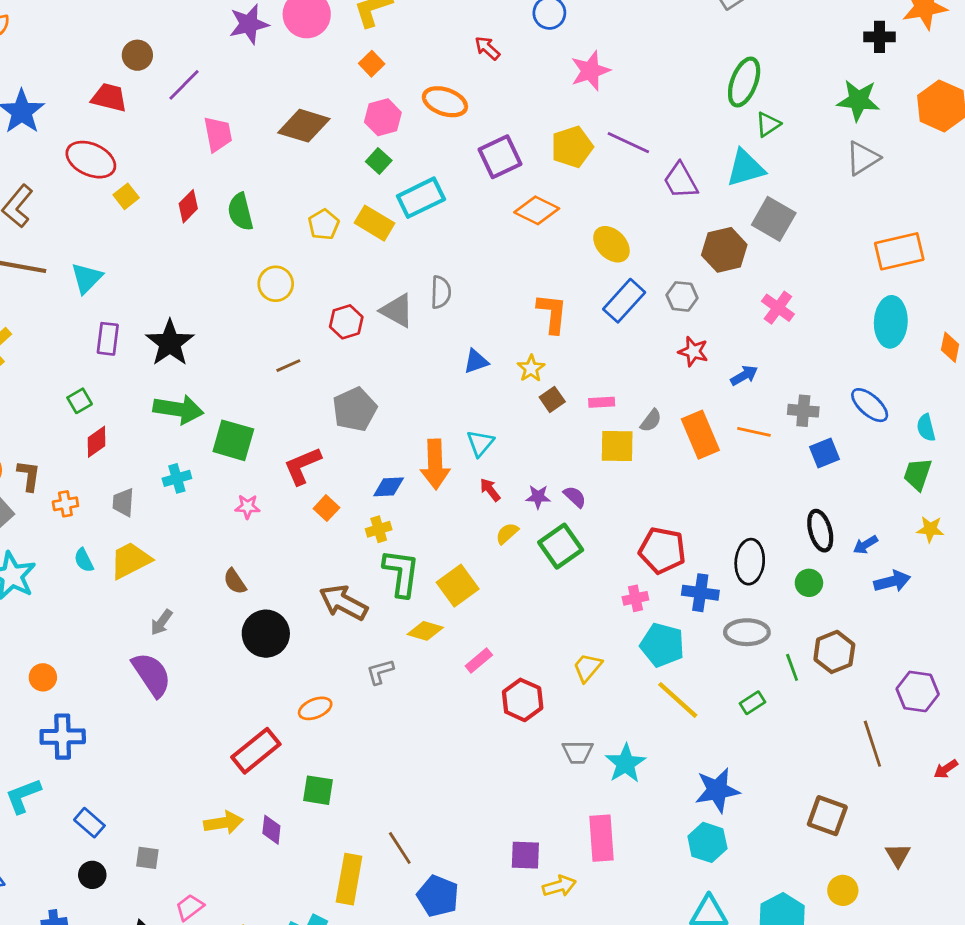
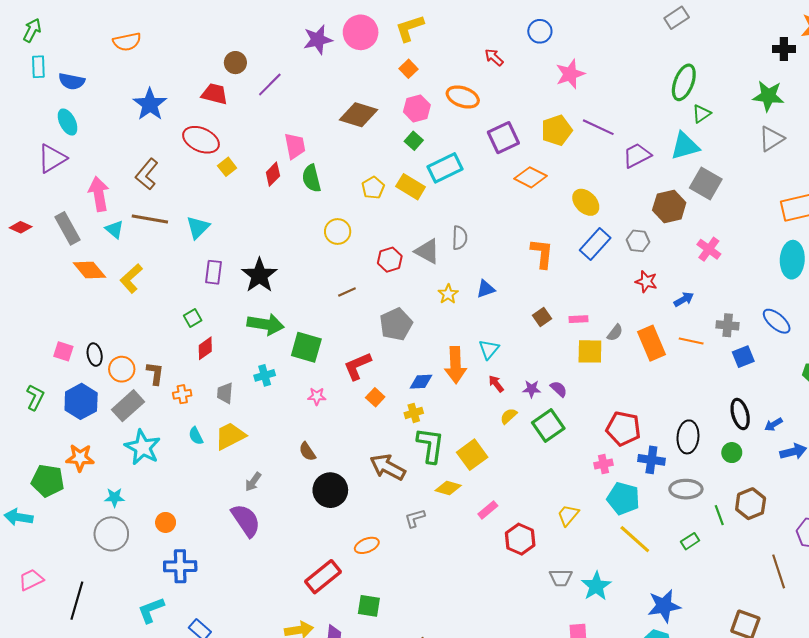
pink trapezoid: (218, 134) -> (295, 146), moved
purple trapezoid: (681, 181) -> (637, 155), turned 92
yellow star: (531, 368) -> (448, 294), moved

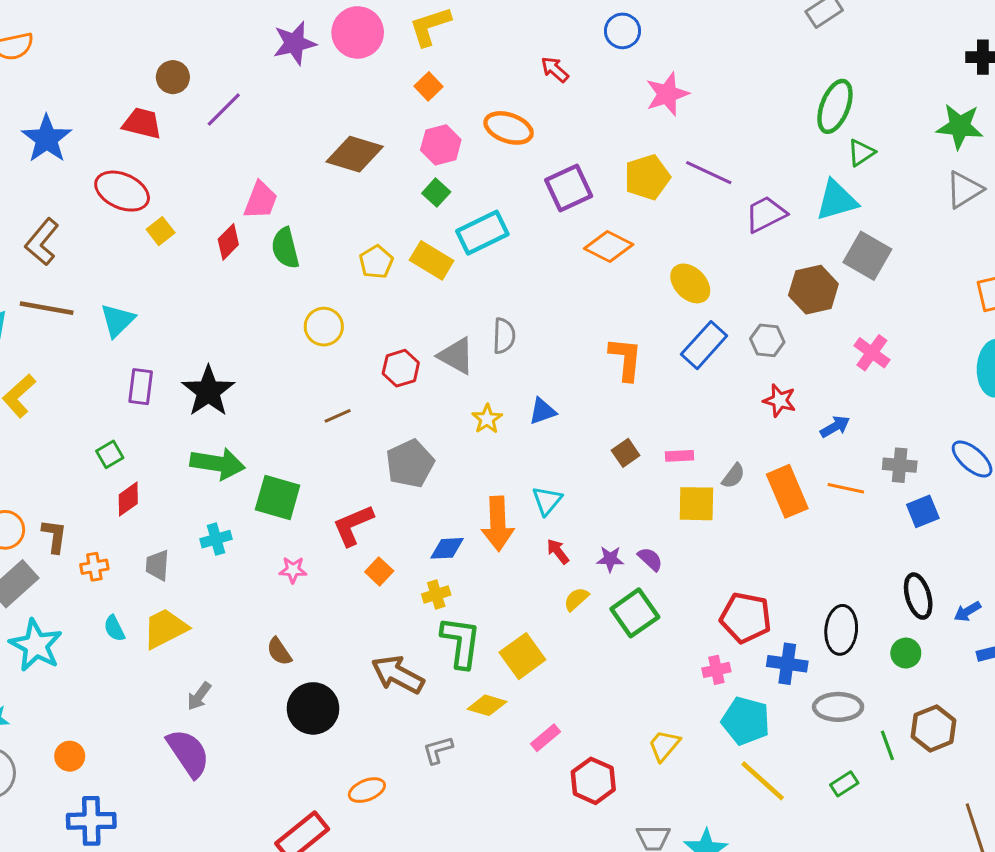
pink trapezoid: (295, 146) -> (261, 200), turned 32

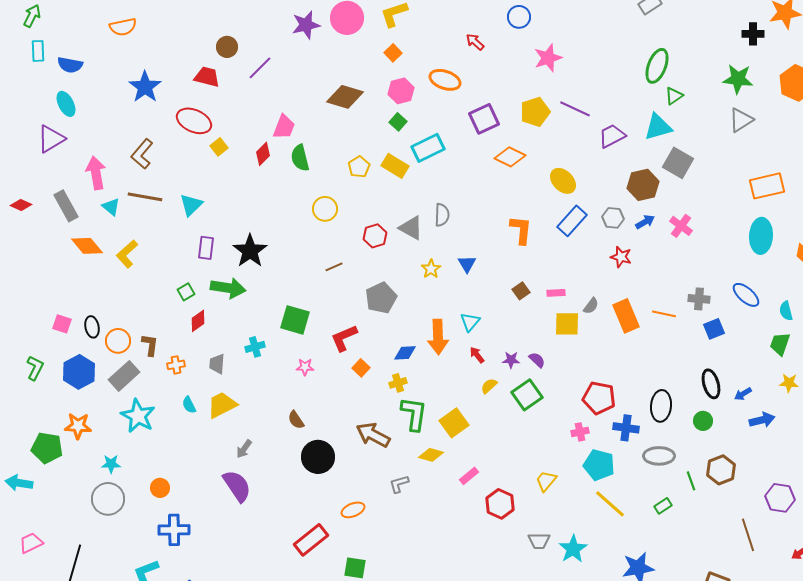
blue triangle: (542, 411) -> (467, 264), turned -42
blue arrow: (835, 427) -> (645, 222), moved
green arrow: (218, 464) -> (228, 288), moved

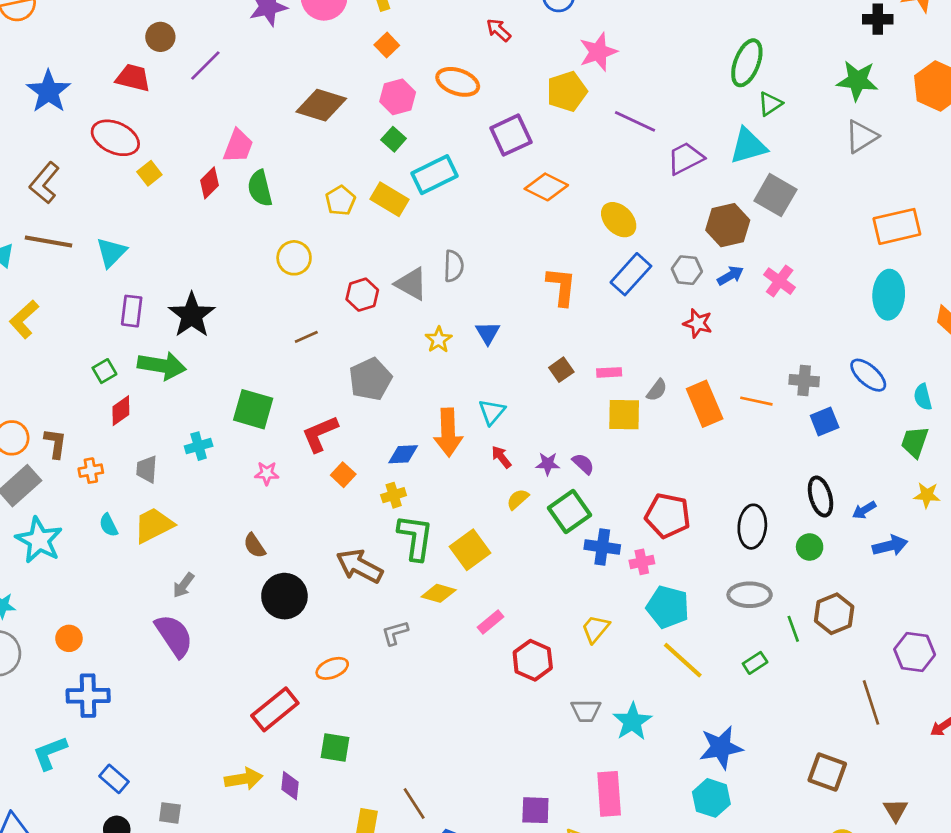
yellow pentagon: (535, 112) -> (567, 91), moved
blue cross: (626, 428) -> (602, 547), moved

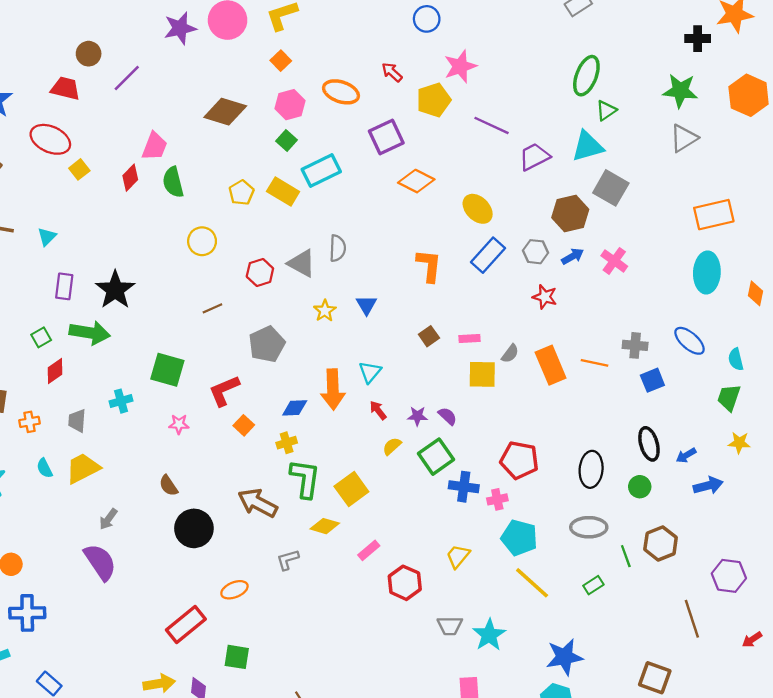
red arrow: (499, 30) -> (392, 72), moved
cyan triangle: (111, 252) -> (47, 237), size x0.7

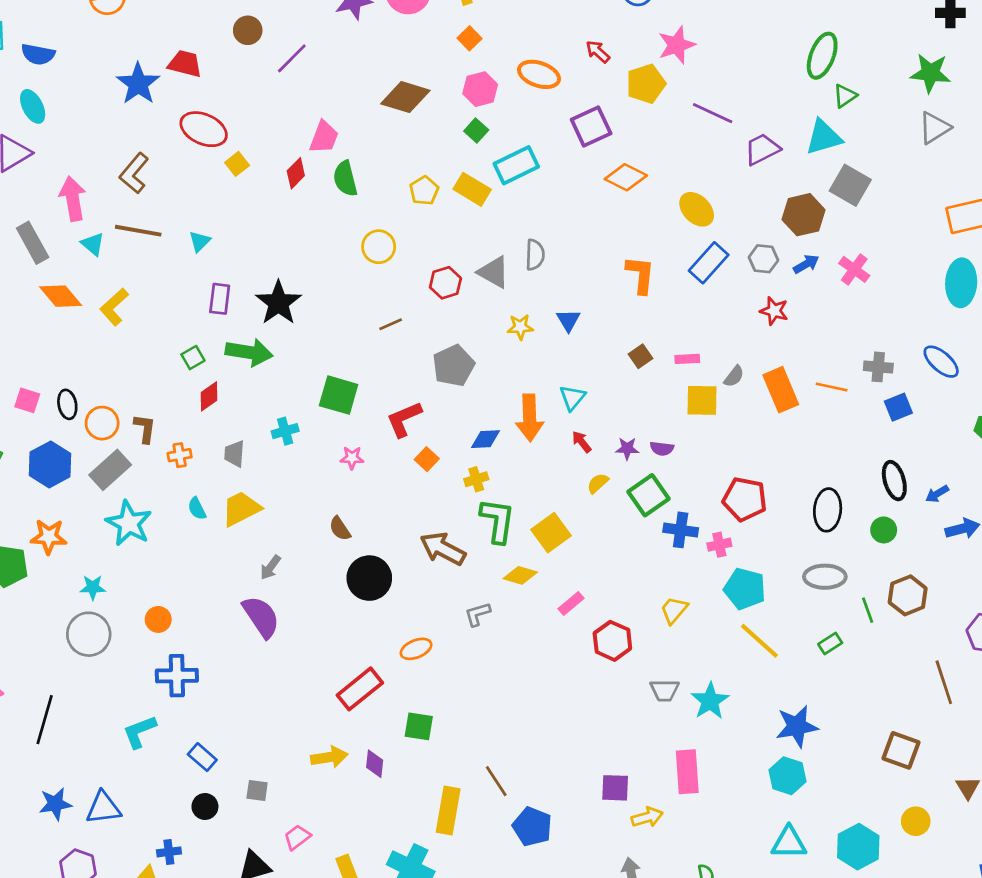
red trapezoid: (65, 88) -> (185, 64), moved
yellow star: (325, 311) -> (520, 327), turned 30
purple semicircle: (448, 416) -> (662, 448), turned 144

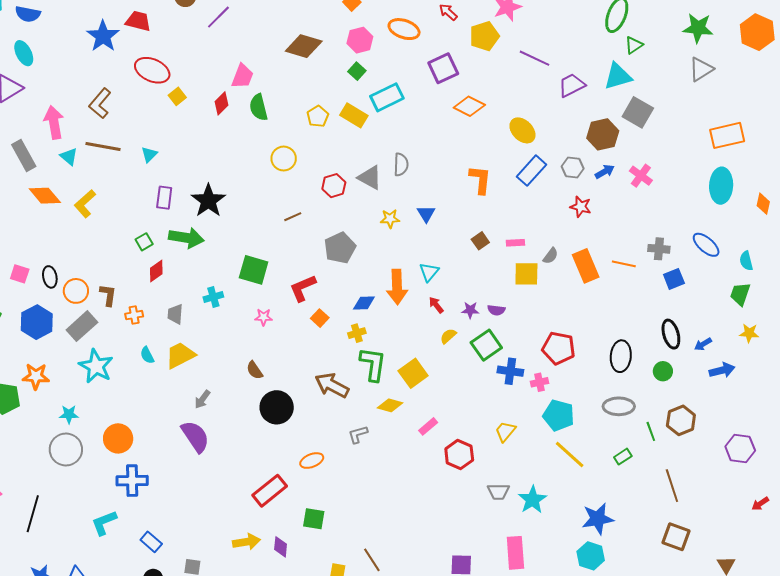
orange circle: (158, 619) -> (118, 438), size x1.5
brown line: (944, 682) -> (672, 486), moved

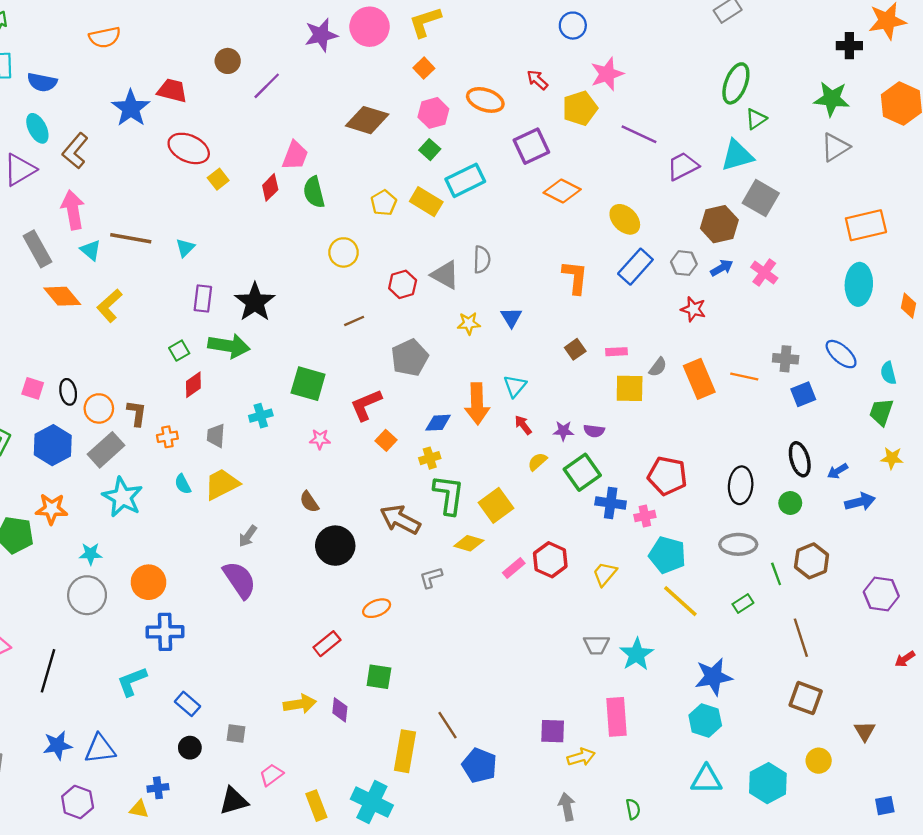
brown L-shape: (100, 103) -> (75, 151), moved
red hexagon: (459, 455) -> (550, 560), moved
red rectangle: (270, 491) -> (327, 644), size x0.7

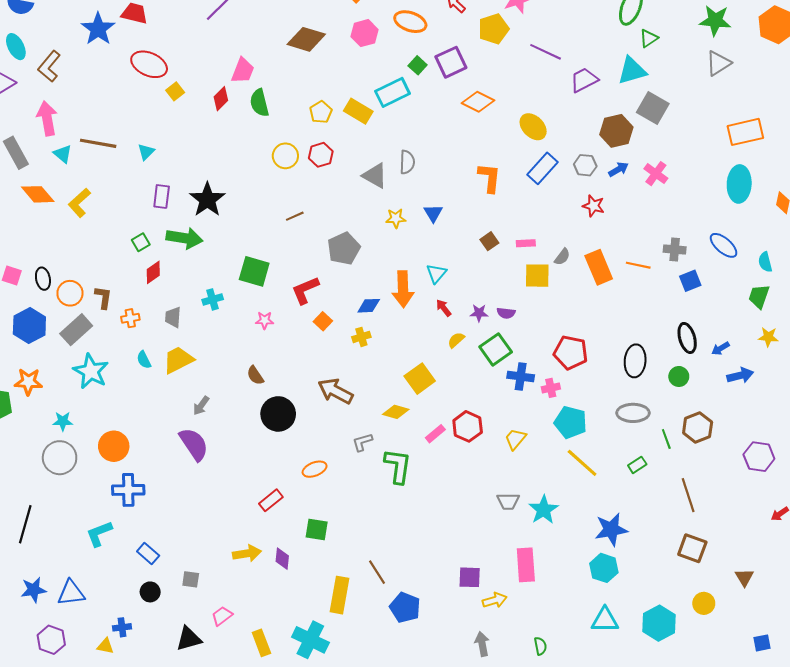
green square: (430, 150) -> (418, 65), moved
red hexagon: (403, 284) -> (321, 155), moved
green L-shape: (449, 495) -> (398, 466), moved

